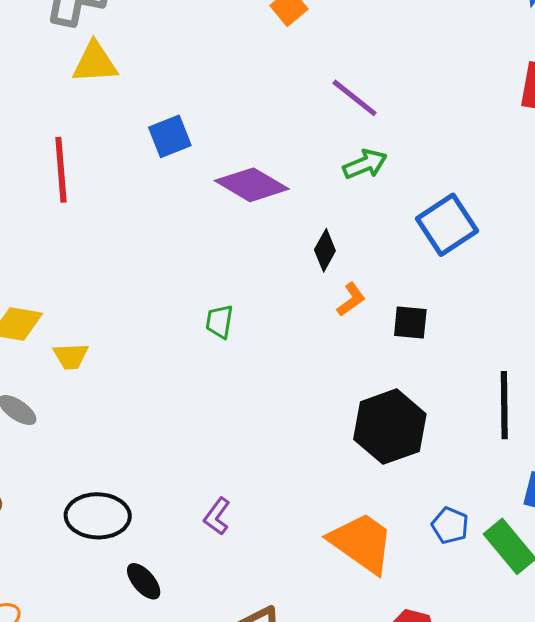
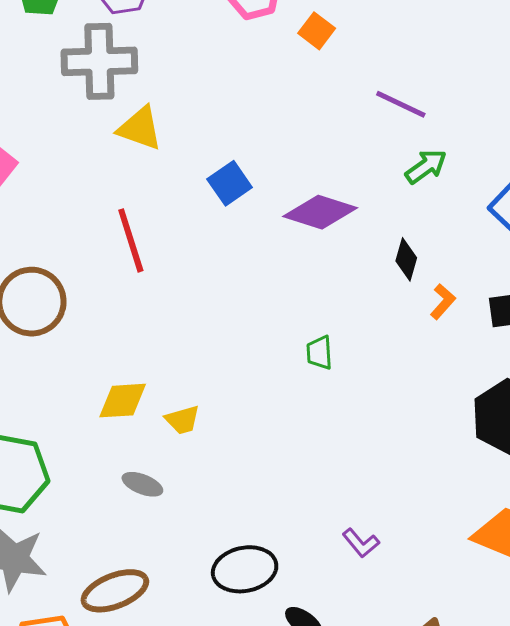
yellow triangle: (95, 63) -> (140, 128), turned 36
purple L-shape: (217, 516) -> (361, 543), turned -63

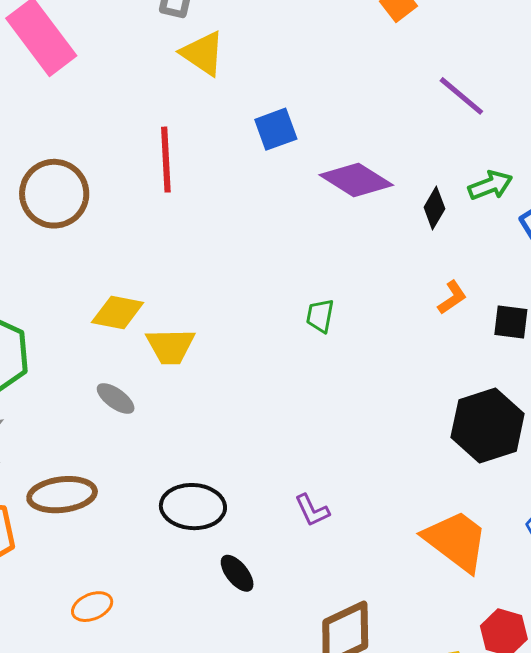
green arrow: (426, 167) -> (490, 185), moved
black diamond: (406, 259) -> (434, 208), moved
yellow trapezoid: (182, 420) -> (170, 346), size x1.4

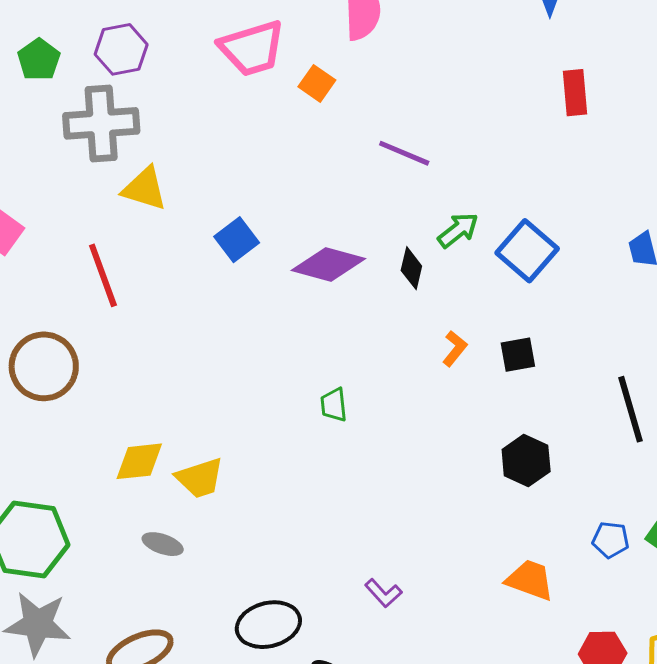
red line: (166, 160) -> (103, 275), moved
black hexagon: (488, 425) -> (526, 461), size x0.7
orange trapezoid: (456, 541) -> (530, 580), size x0.7

